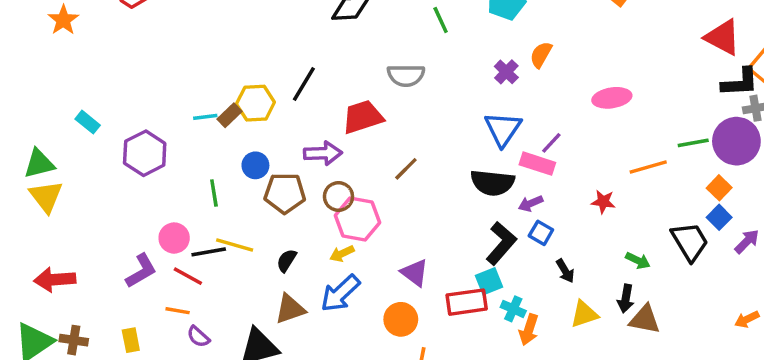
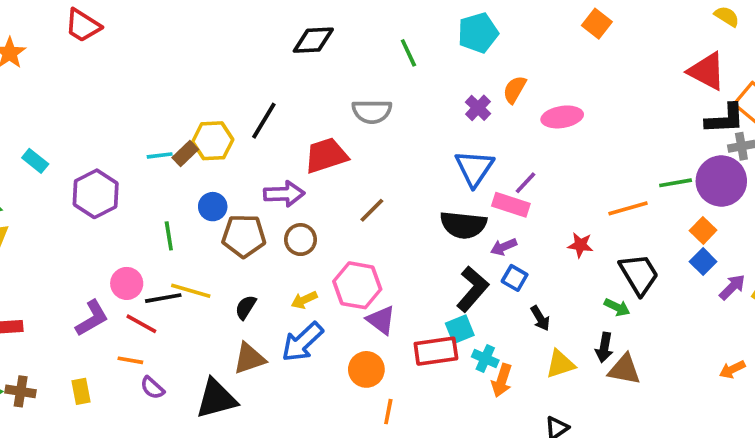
pink ellipse: (612, 98) -> (562, 117), moved
pink hexagon: (358, 219) -> (357, 285), moved
black trapezoid: (690, 241) -> (639, 274), moved

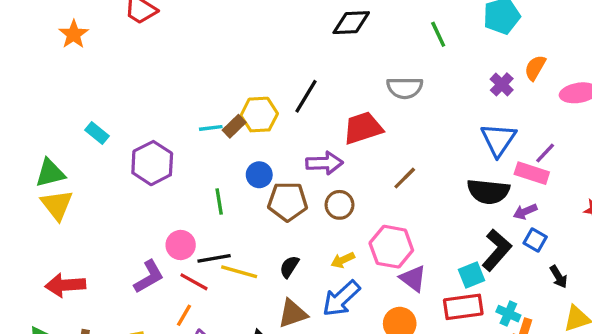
yellow line: (191, 291) -> (239, 272), moved
cyan square: (460, 329) -> (472, 275), moved
orange line: (130, 360) -> (184, 315), turned -70

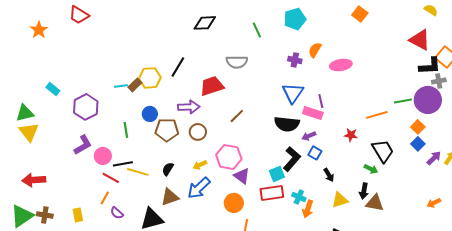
purple cross: (502, 84) -> (295, 60), turned -32
purple line: (545, 153) -> (321, 101), turned -56
purple L-shape: (149, 277) -> (83, 145), moved

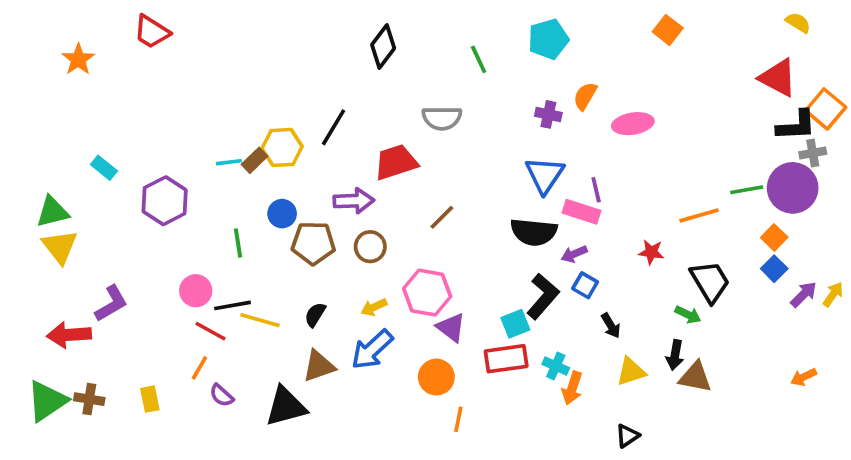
black diamond: (205, 23) -> (383, 46), turned -50
purple L-shape: (83, 145) -> (111, 304), moved

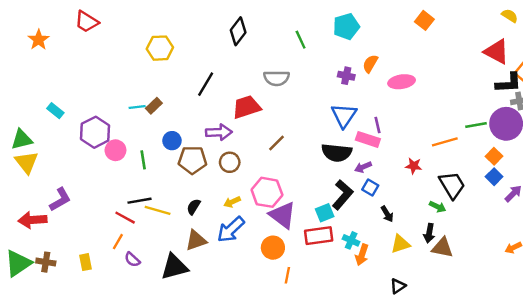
yellow hexagon: (282, 147) -> (160, 48), moved
pink circle: (196, 291) -> (115, 150), moved
purple triangle: (451, 327) -> (283, 215), size x1.4

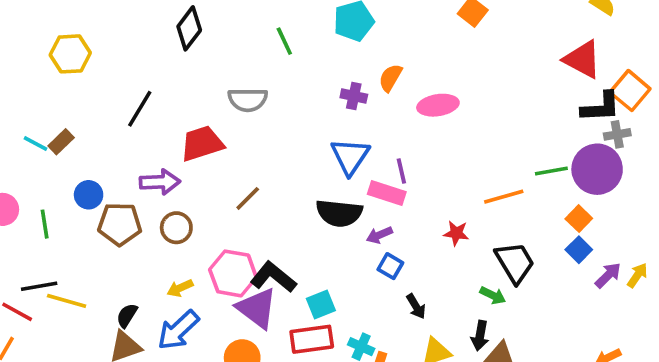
cyan line: (137, 107) -> (35, 144), turned 35
black L-shape: (343, 195) -> (273, 277), moved, turned -92
black semicircle: (194, 207) -> (127, 316), moved

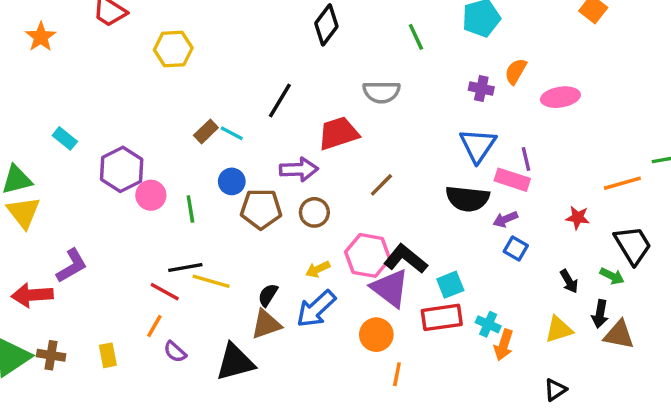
yellow hexagon: (70, 54) -> (173, 49), moved
cyan line: (35, 144) -> (232, 133), moved
black arrow: (416, 306) -> (569, 281), moved

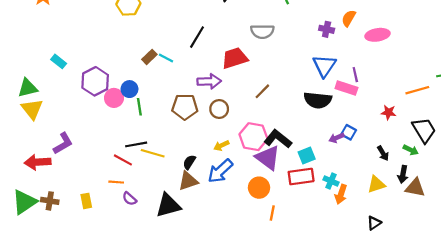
blue circle: (232, 181) -> (129, 89), moved
purple arrow: (505, 219) -> (337, 138), moved
orange line: (154, 326) -> (116, 182), turned 64

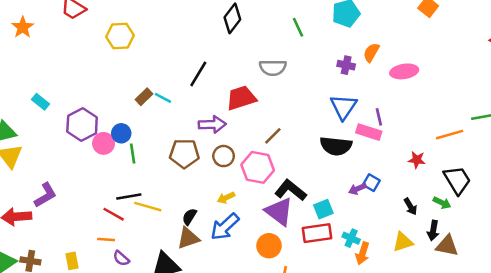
pink hexagon: (253, 137) -> (258, 167), moved

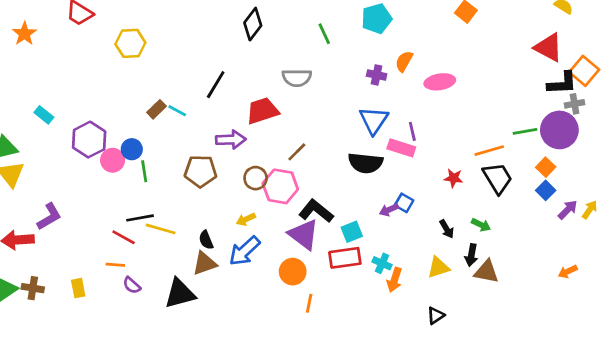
brown circle: (224, 156) -> (256, 178), moved
black trapezoid: (457, 180) -> (498, 178), moved
black semicircle: (189, 217) -> (206, 240), turned -54

